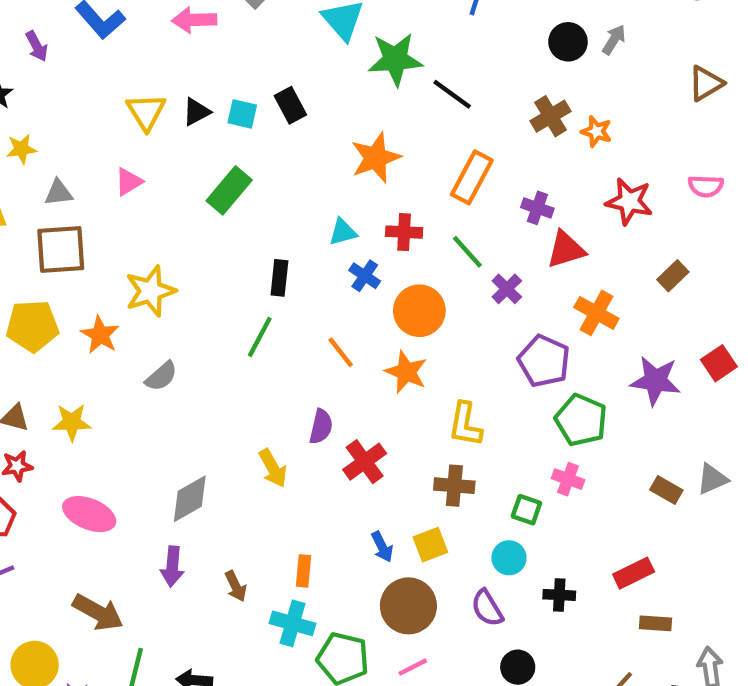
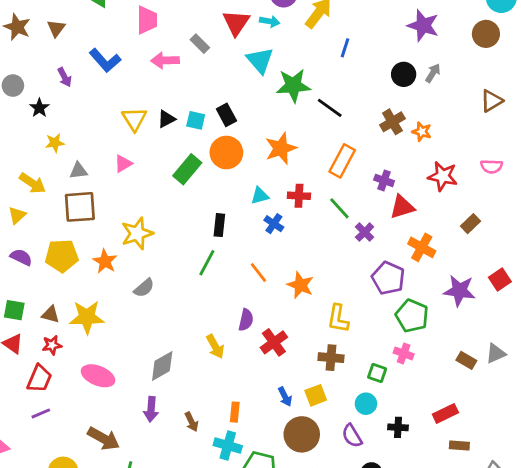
orange circle: (419, 311) -> (226, 153), moved
yellow star: (72, 422) -> (87, 317), size x1.4

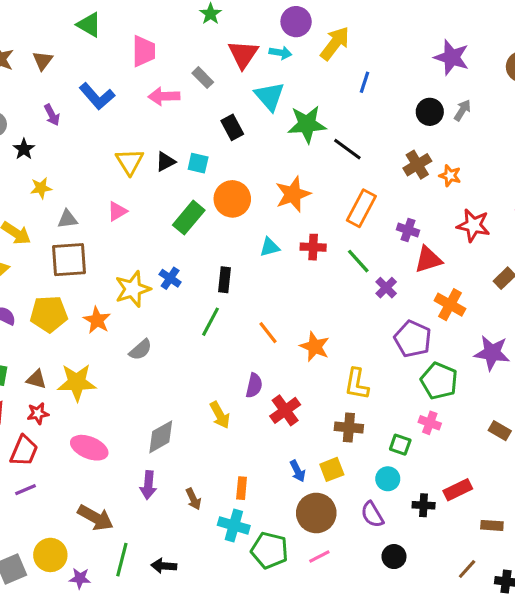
black rectangle: (226, 115) -> (232, 127), moved
blue cross: (274, 224) -> (170, 278), moved
red rectangle: (445, 413) -> (458, 490), moved

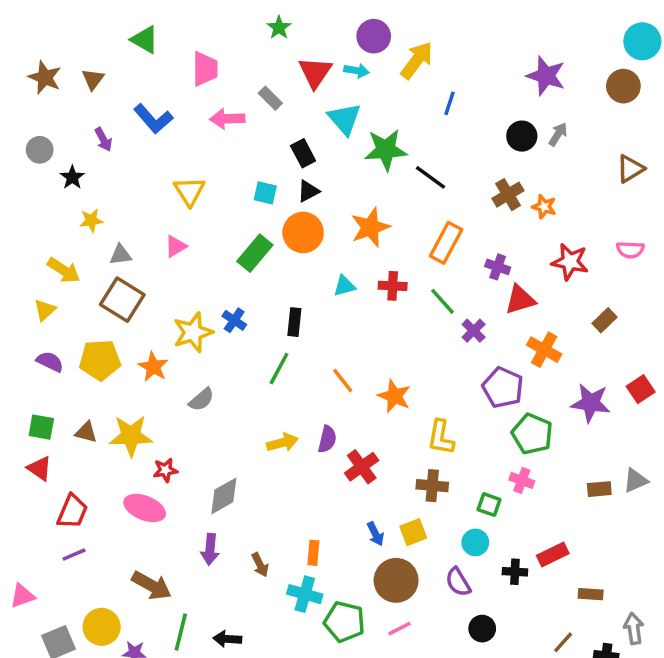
black triangle: (165, 162) -> (308, 191), moved
brown square: (69, 260) -> (122, 300), turned 36
red star: (38, 413) -> (165, 470), moved
yellow arrow: (220, 415) -> (282, 443), moved, turned -76
brown rectangle: (500, 431) -> (599, 489), turned -35

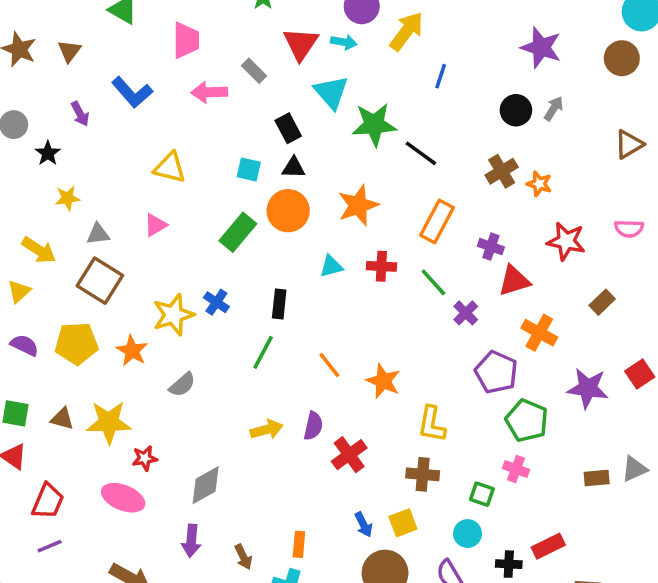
yellow triangle: (189, 191) -> (170, 168), turned -44
black triangle: (308, 191) -> (294, 168), turned 30

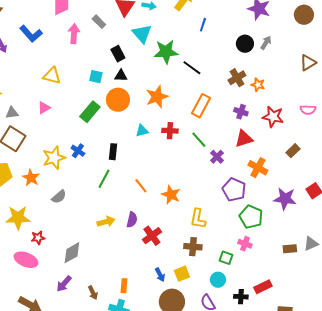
pink arrow: (209, 92) -> (74, 34), turned 96
purple cross: (491, 247) -> (241, 112), moved
purple arrow: (191, 541) -> (64, 284), turned 36

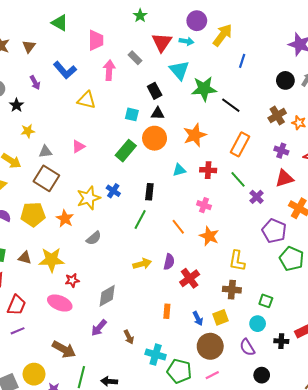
yellow triangle: (52, 76) -> (87, 100), moved
pink cross: (245, 244) -> (204, 205), moved
orange rectangle: (124, 286) -> (167, 311), moved

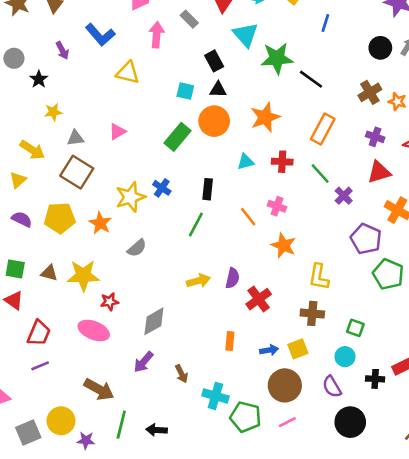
orange line: (178, 227) -> (248, 217), moved
blue arrow: (198, 318) -> (269, 350), turned -72
black circle: (262, 375) -> (350, 422), size x1.5

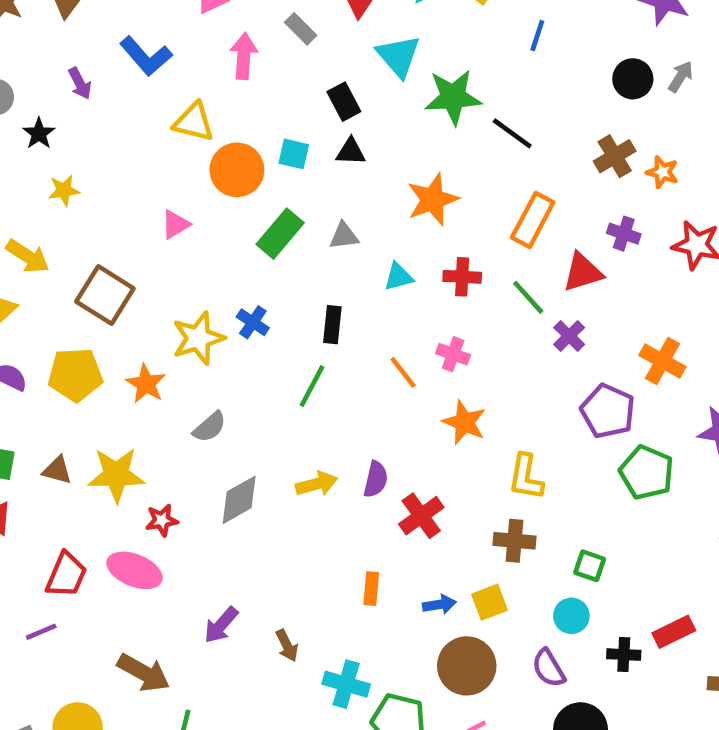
orange circle: (214, 121) -> (237, 170), moved
gray triangle: (75, 138) -> (344, 236), moved
red triangle: (379, 172) -> (583, 272), moved
gray diamond: (154, 321) -> (239, 500), moved
red trapezoid: (39, 333) -> (66, 575), moved

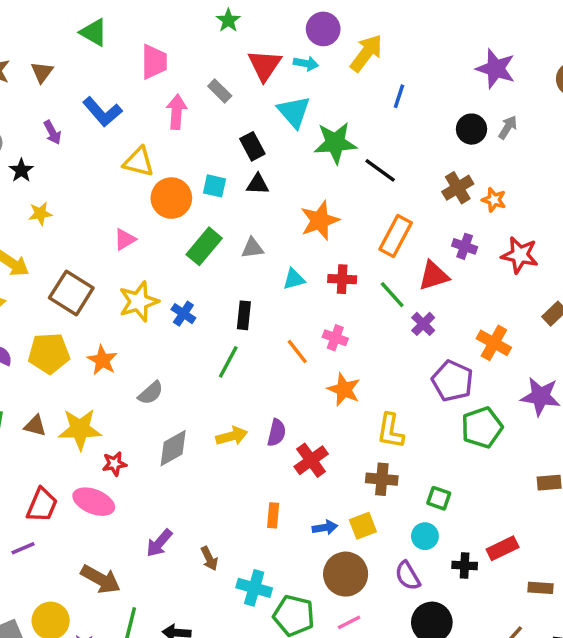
yellow star: (198, 338) -> (139, 302), moved
green pentagon: (646, 472) -> (482, 427), turned 30

